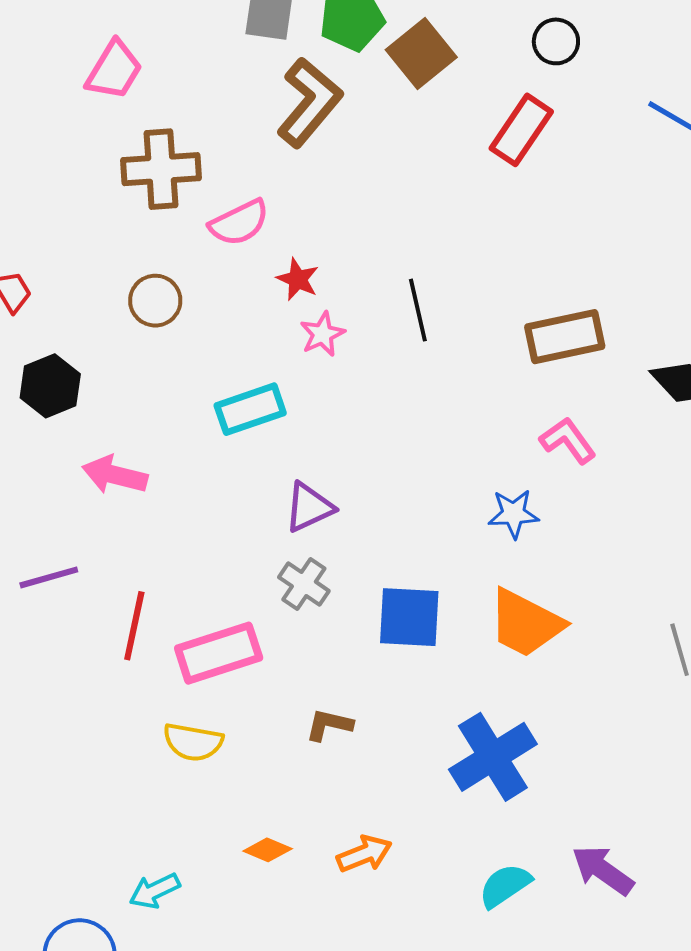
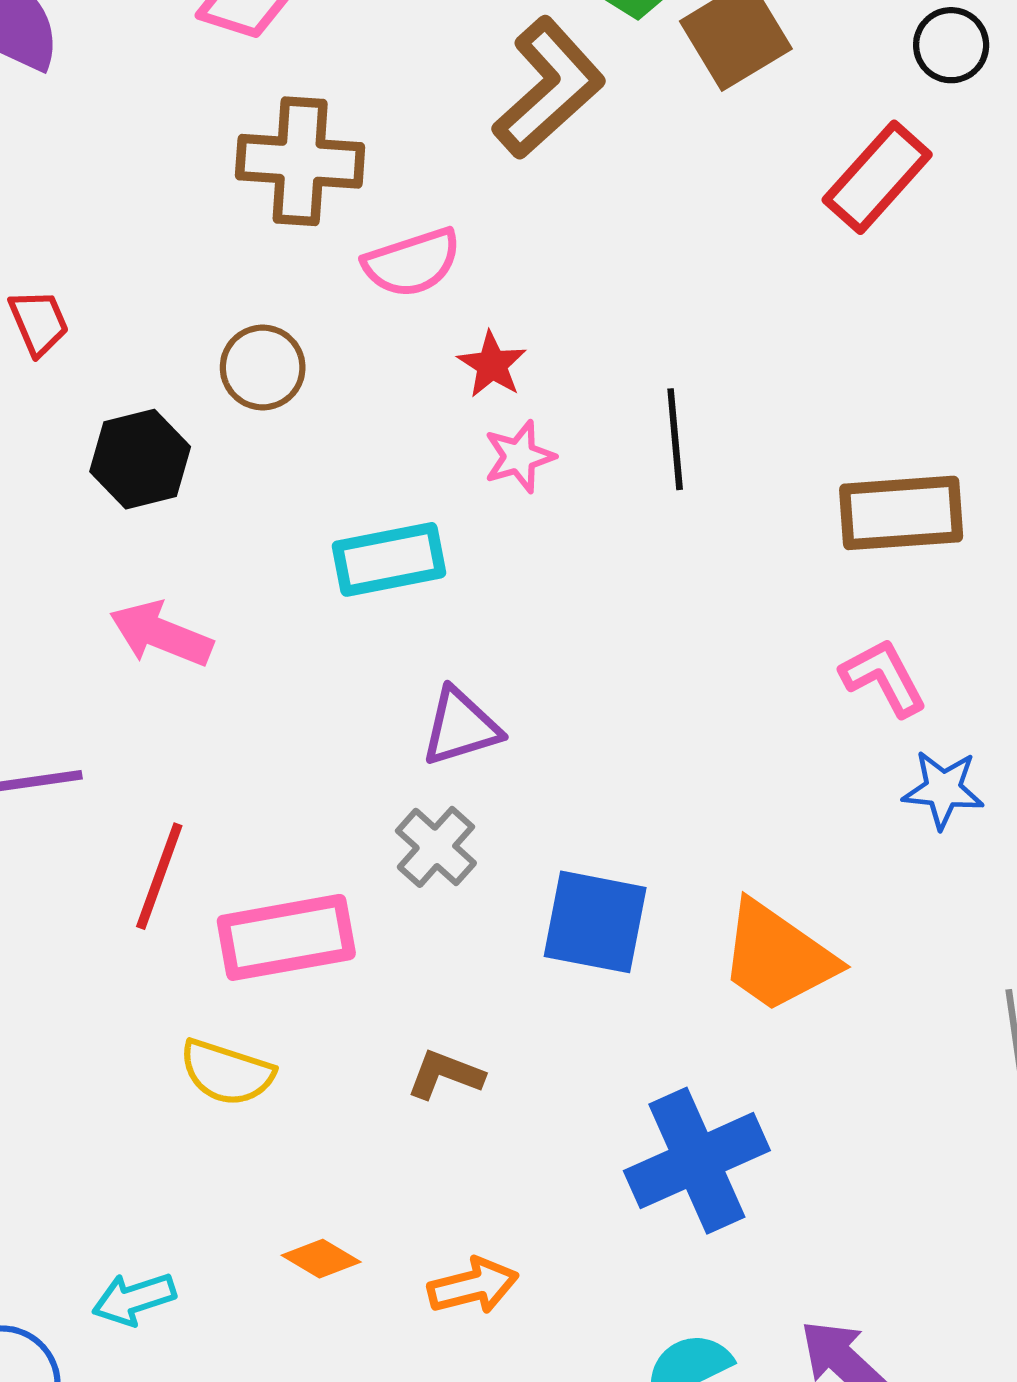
black hexagon: (50, 386) -> (140, 459), moved
blue star: (514, 514) -> (943, 789), moved

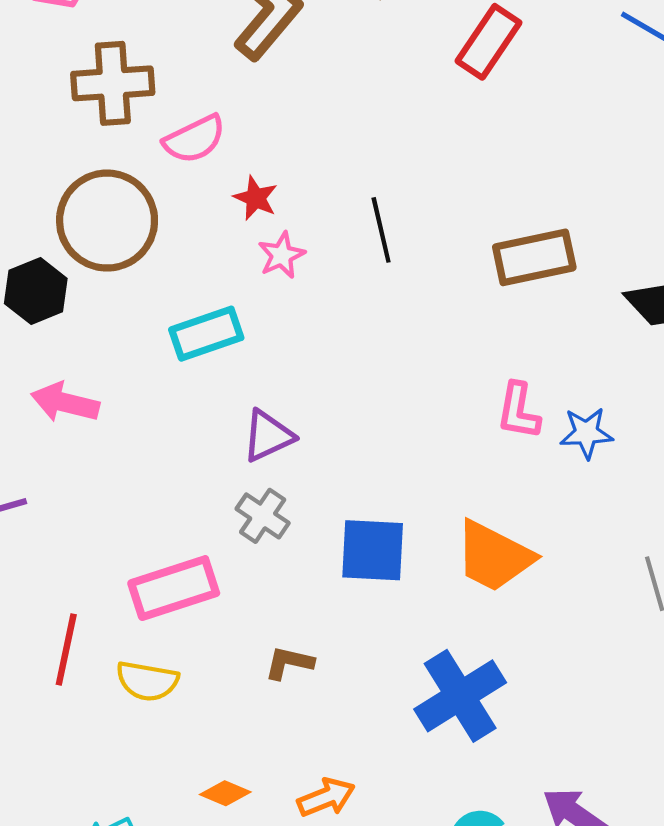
brown circle: (263, 367) -> (107, 221), size x1.8
pink L-shape: (884, 677) -> (518, 411), moved, turned -134
red line: (159, 876) -> (66, 649), moved

